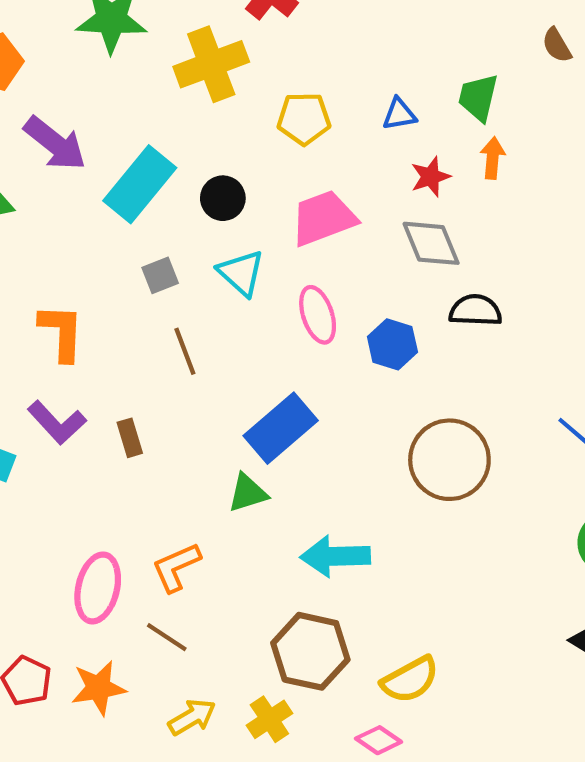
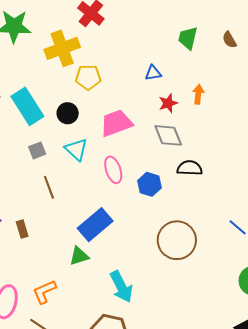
green trapezoid: (478, 97) -> (188, 38), moved
yellow pentagon: (304, 119) -> (88, 77), moved
cyan rectangle: (140, 184) -> (27, 106), turned -72
cyan arrow: (335, 556) -> (121, 287), turned -116

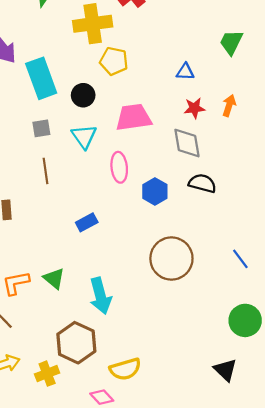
blue rectangle: (95, 225) -> (87, 222), size x0.6
green triangle: (79, 256) -> (54, 278), moved, turned 45

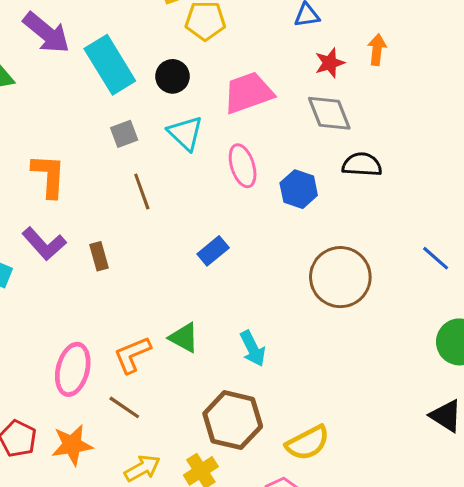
cyan arrow: (100, 296) -> (253, 349), size x0.7

